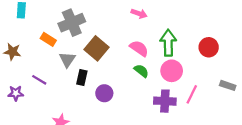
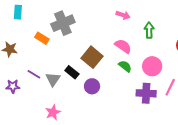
green arrow: (168, 43) -> (149, 30), moved, size x0.7
brown square: (96, 48) -> (92, 57), moved
gray triangle: (67, 60) -> (53, 79), moved
black rectangle: (82, 78) -> (72, 72), turned -64

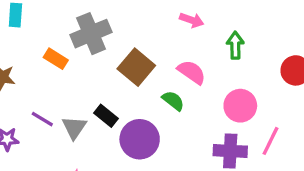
brown square: (92, 57) -> (136, 67), moved
green semicircle: (125, 66) -> (173, 101), moved
purple circle: (92, 86) -> (140, 139), size x1.5

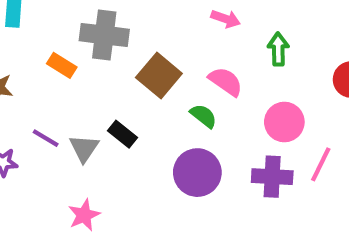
gray cross: (91, 34) -> (104, 35), turned 30
purple circle: (140, 139) -> (197, 173), moved

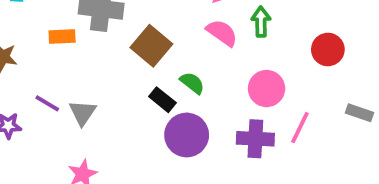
orange rectangle: (62, 65) -> (62, 36), turned -35
pink semicircle: (226, 82) -> (222, 33), moved
black rectangle: (122, 134) -> (162, 100), moved

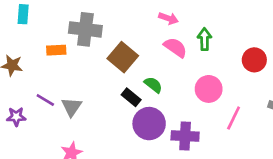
purple cross: (255, 139) -> (185, 136), moved

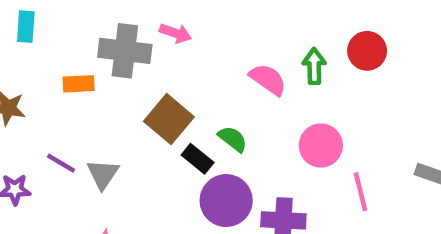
pink arrow: (168, 18) -> (175, 33), moved
brown square: (123, 57) -> (169, 119), moved
red circle: (254, 60) -> (367, 51), moved
pink line: (234, 118) -> (360, 192), turned -40

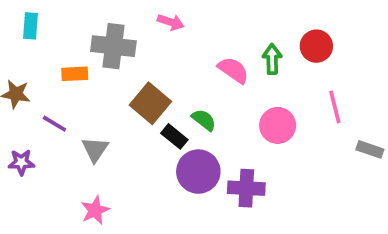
pink arrow: (175, 33) -> (171, 22), moved
purple line: (61, 163) -> (54, 124), moved
pink line: (360, 192) -> (335, 107), moved

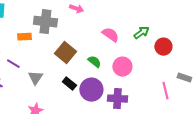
red circle: (316, 46) -> (163, 47), moved
green arrow: (272, 59) -> (141, 33), moved, turned 56
pink line: (335, 107) -> (165, 91), moved
pink circle: (278, 125) -> (122, 67), moved
black rectangle: (174, 136) -> (69, 84), moved

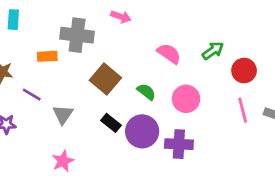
pink line: (165, 91) -> (243, 110), moved

